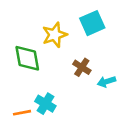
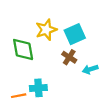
cyan square: (92, 23) -> (75, 34), moved
cyan cross: (45, 104) -> (38, 88), turned -35

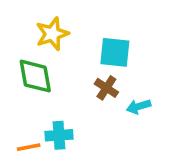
yellow star: (46, 30) -> (52, 34), moved
cyan square: (75, 34) -> (115, 52), turned 30

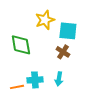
yellow star: (52, 34) -> (45, 20), moved
cyan arrow: (139, 107) -> (59, 79), moved, turned -64

